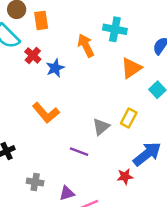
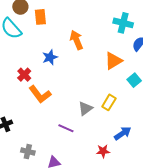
cyan cross: (115, 29) -> (123, 23), moved
red cross: (33, 55) -> (24, 75), moved
blue arrow: (147, 154) -> (123, 133), size x0.7

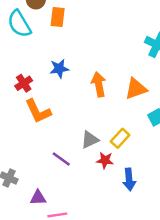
orange arrow: (76, 40) -> (99, 84), moved
blue arrow: (123, 133) -> (129, 179), turned 108
red star: (103, 151) -> (105, 160), moved

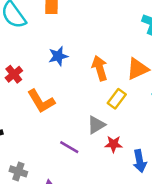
red cross: (24, 83) -> (14, 74), moved
yellow rectangle: (120, 138) -> (117, 99), moved

